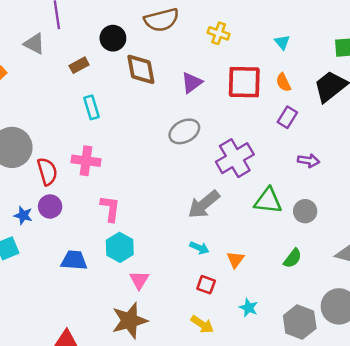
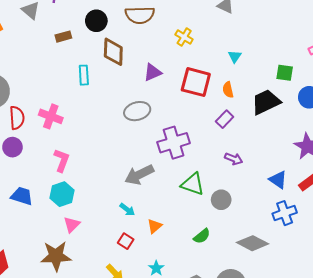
cyan rectangle: (91, 107) -> (84, 75), moved

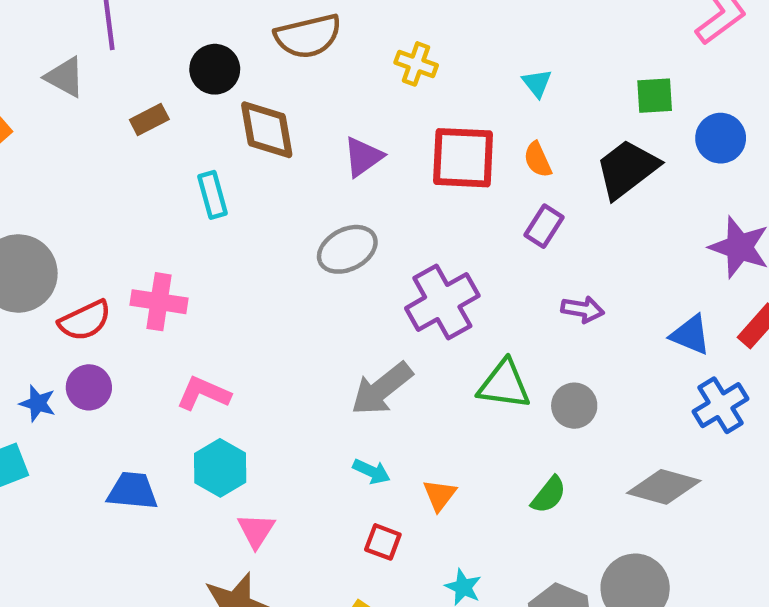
red semicircle: (17, 118) -> (85, 321), turned 80
pink L-shape: (62, 160) -> (203, 393), turned -75

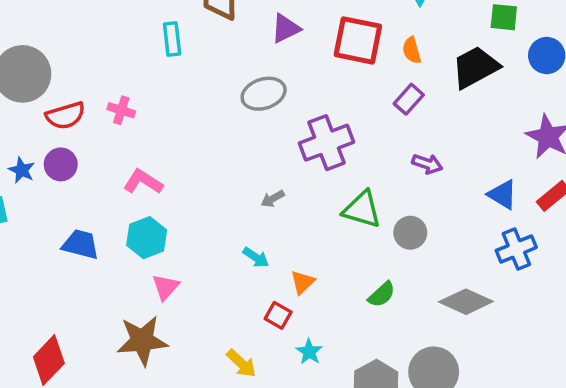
pink cross: (159, 302) -> (121, 110), size x0.7
gray arrow: (382, 389) -> (273, 199), size x0.5
red square: (383, 542) -> (278, 315), moved

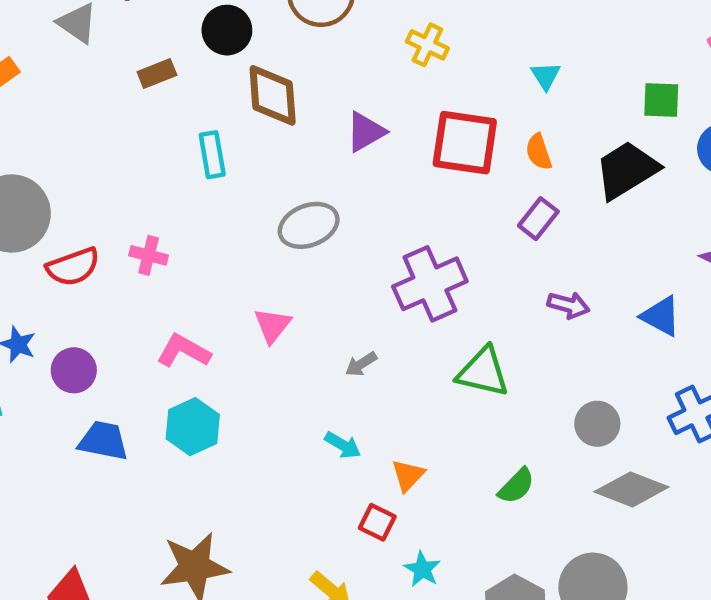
gray ellipse: (264, 94) -> (309, 225), moved
purple circle: (61, 164) -> (74, 370), moved
blue triangle: (503, 195) -> (661, 316), moved
gray circle: (410, 233) -> (597, 424), moved
pink triangle: (166, 287) -> (272, 325), moved

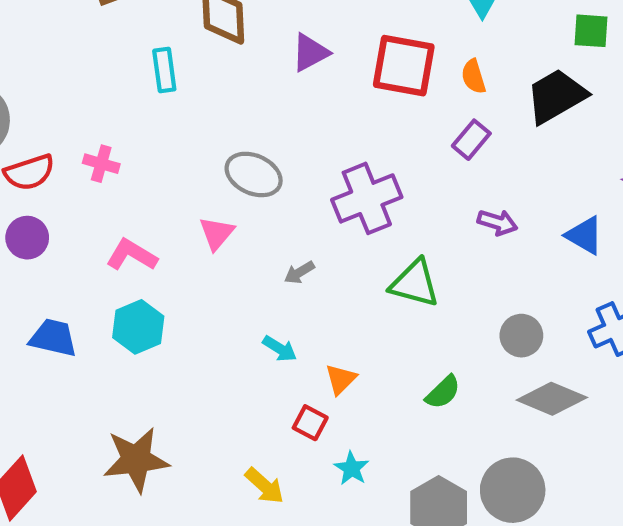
gray ellipse: (309, 225) -> (254, 174), moved, turned 44
purple circle: (74, 370) -> (27, 238), moved

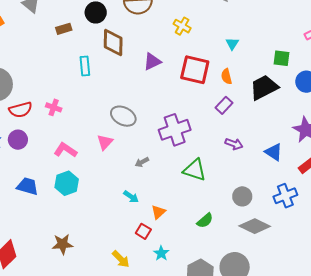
brown star: (136, 460) -> (63, 244), size x0.7

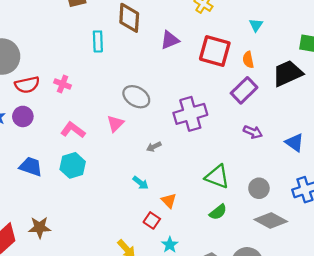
purple rectangle: (224, 105) -> (244, 90), size x1.4
green triangle: (195, 170) -> (217, 177), moved
orange triangle: (158, 212) -> (169, 201), turned -35
brown star: (63, 244) -> (40, 227), moved

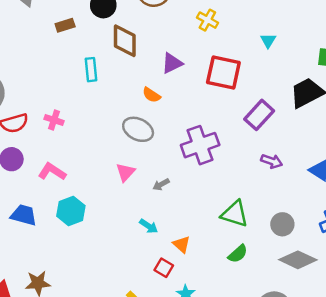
orange semicircle: (248, 60) -> (151, 95), moved, turned -42
pink triangle: (115, 124) -> (125, 172), moved
pink L-shape: (73, 130) -> (52, 172), moved

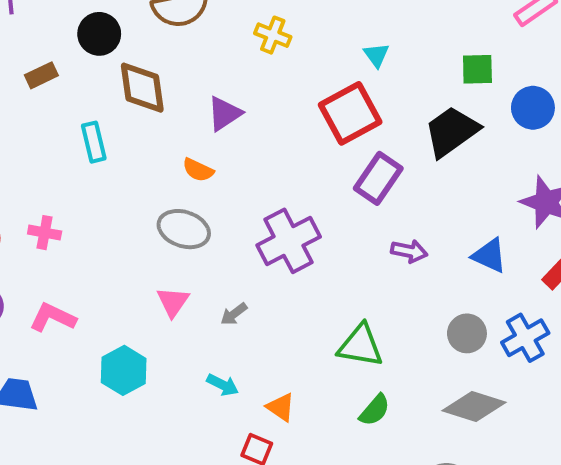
red square: (223, 73) -> (350, 113), moved, turned -33
cyan hexagon: (71, 211) -> (124, 370), moved
gray circle: (282, 224) -> (467, 333), moved

